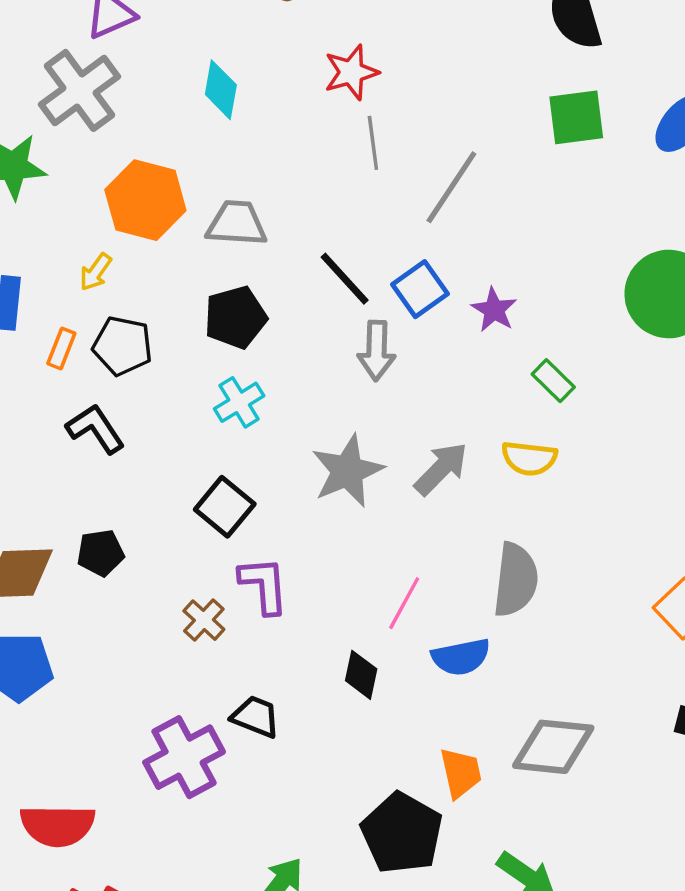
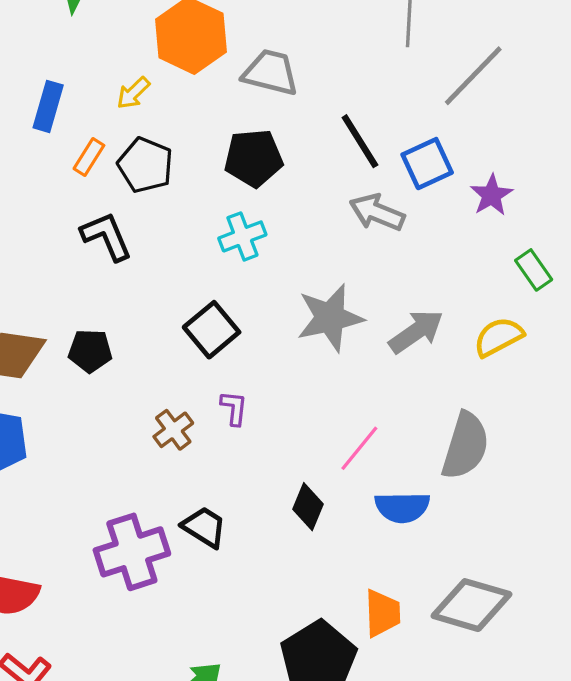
gray arrow: (377, 351) -> (377, 212), turned 100
yellow semicircle: (529, 458) -> (498, 337), turned 135
purple L-shape: (264, 585) -> (234, 408), size x0.6

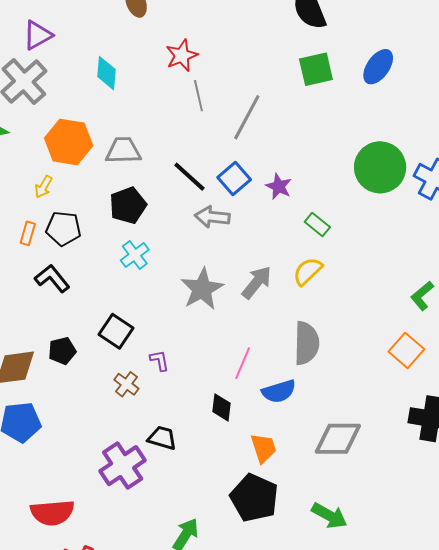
black square: (212, 330) -> (116, 331), moved
orange trapezoid: (382, 613) -> (263, 448), moved

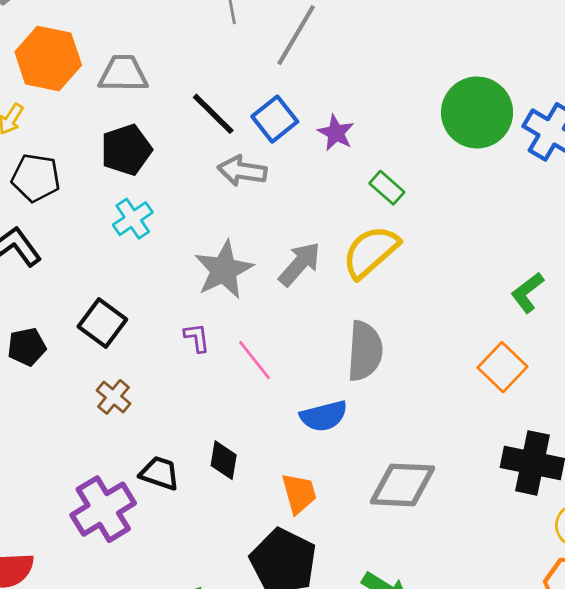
yellow semicircle: (308, 271) -> (371, 252), size x1.4
purple L-shape: (159, 361) -> (197, 338), moved
pink line: (243, 363) -> (254, 360), moved, turned -64
black diamond: (222, 407) -> (224, 460), moved

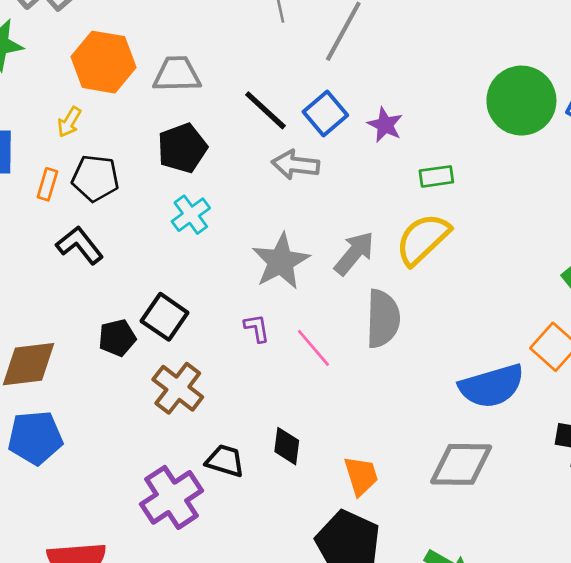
green rectangle: (387, 188) -> (436, 176), turned -48
black pentagon: (27, 347) -> (117, 338), moved
gray semicircle: (365, 351) -> (383, 319), moved
brown cross: (113, 397) -> (178, 388), size x1.5
blue semicircle: (324, 416) -> (492, 386), moved, size x1.4

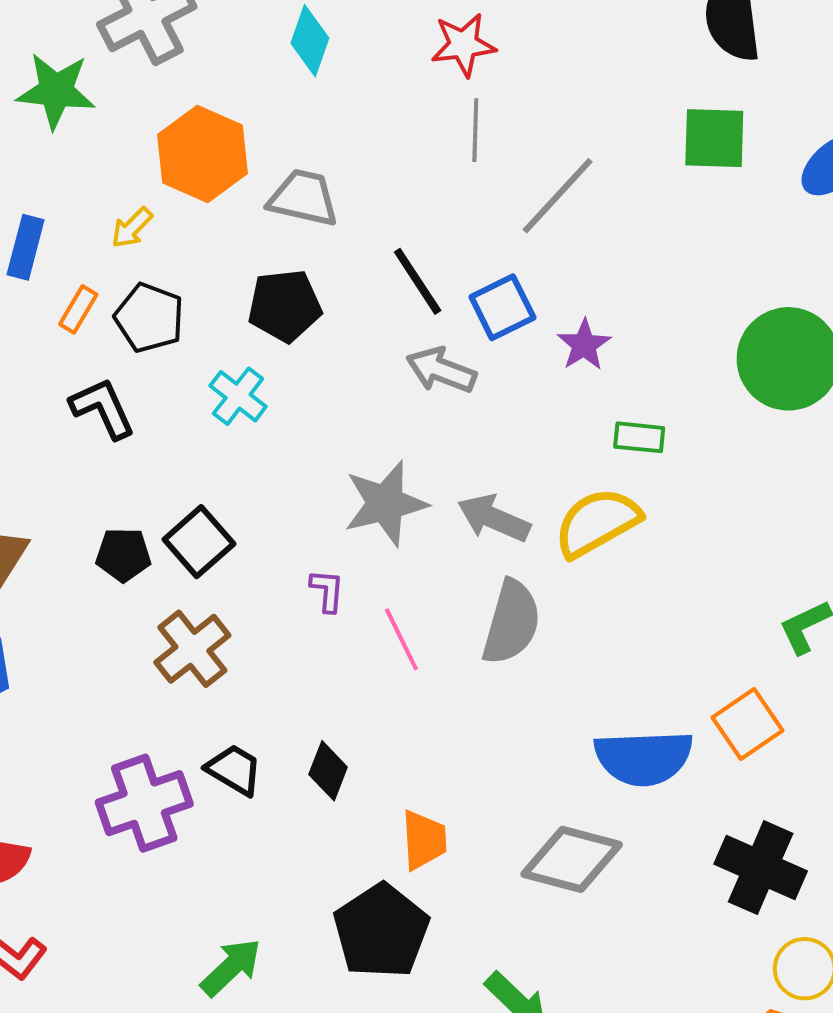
cyan cross: (191, 215) -> (238, 396), moved, turned -30
gray arrow: (354, 253) -> (494, 518), turned -120

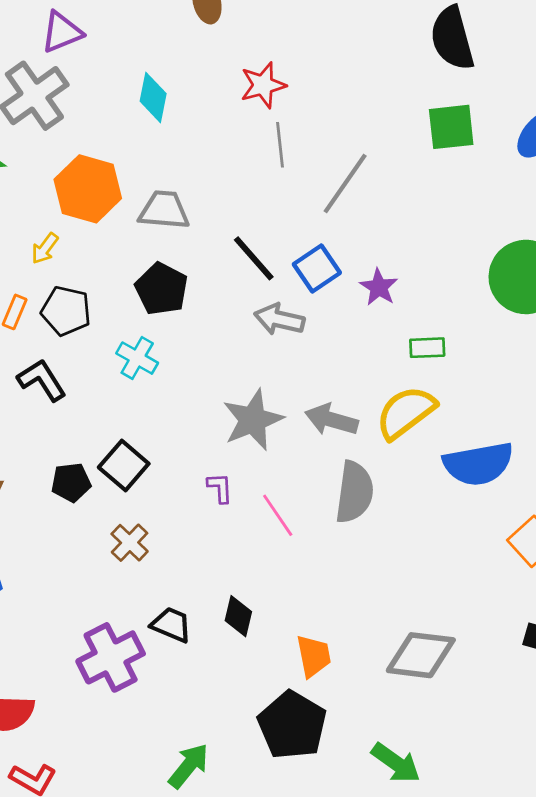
black pentagon: (285, 306) -> (161, 289), turned -30
brown cross: (192, 649) -> (130, 543), size x0.7
blue semicircle: (644, 758) -> (478, 464), moved

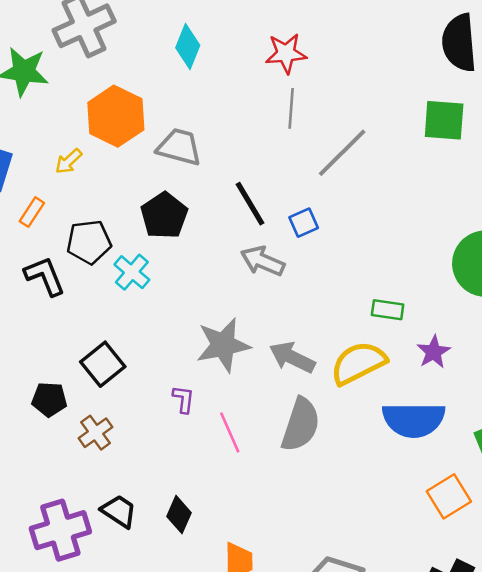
blue square: (317, 268) -> (304, 223), size x0.7
purple star: (379, 287) -> (434, 352), moved
black pentagon: (66, 311) -> (89, 242), moved, turned -30
black pentagon: (71, 482) -> (49, 399), moved

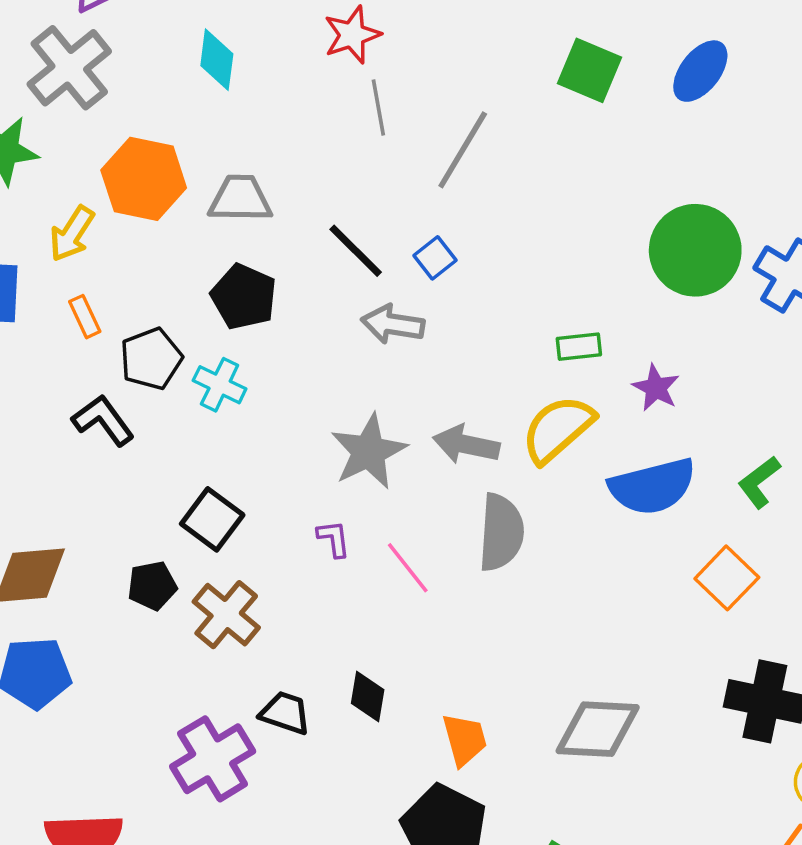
green square: (444, 120) -> (589, 70), turned 33
yellow arrow: (69, 161) -> (72, 234), moved, size x1.4
orange rectangle: (32, 212) -> (85, 317), moved, turned -44
brown cross: (96, 433) -> (226, 615), size x1.4

